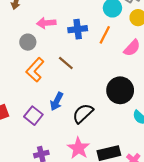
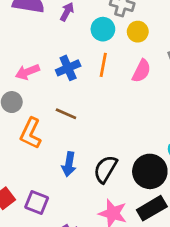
black circle: (120, 90) -> (150, 171), moved
purple square: (33, 116) -> (37, 203), moved

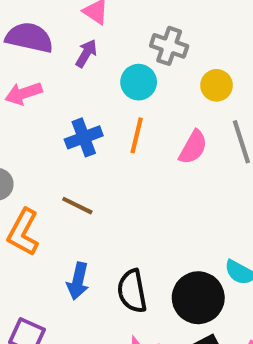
yellow circle: (138, 32) -> (217, 85), moved
pink arrow: (27, 72) -> (24, 93), moved
black semicircle: (105, 169) -> (132, 291), turned -44

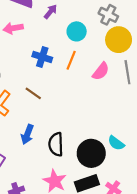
gray cross: (169, 46) -> (108, 15), moved
yellow circle: (217, 85) -> (119, 40), size x1.5
blue cross: (84, 137) -> (42, 57), turned 30

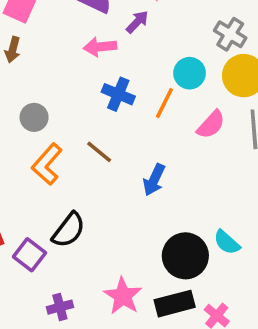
pink arrow: (13, 28) -> (100, 47), moved
cyan circle: (77, 31) -> (190, 73), moved
blue arrow: (27, 134) -> (154, 180), moved
black semicircle: (56, 144) -> (69, 230), moved, turned -145

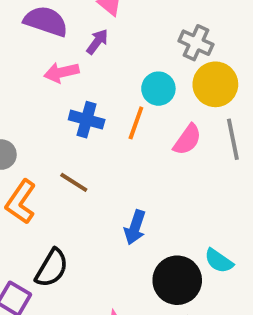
blue arrow: (154, 180) -> (135, 227), moved

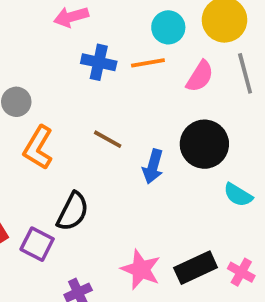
orange line: (136, 123) -> (148, 63), turned 64
brown line: (74, 182) -> (108, 139), moved
black circle: (177, 280) -> (204, 144), moved

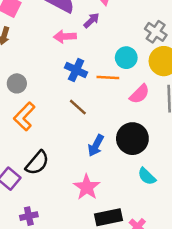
brown line: (108, 139) -> (78, 107), moved
pink star: (141, 269) -> (87, 187), moved

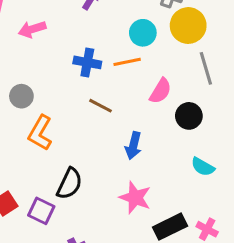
pink arrow: (65, 37) -> (32, 29), moved
pink semicircle: (140, 94) -> (160, 91), moved
black circle: (132, 139) -> (189, 116), moved, size x0.7

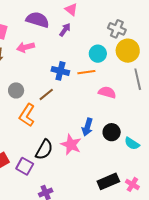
pink semicircle: (160, 91) -> (107, 92), turned -108
brown line: (101, 106) -> (46, 94), moved, turned -70
black circle: (189, 116) -> (112, 132), moved
pink star: (135, 198) -> (71, 145), moved

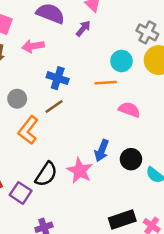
blue cross: (60, 71) -> (58, 78), moved

